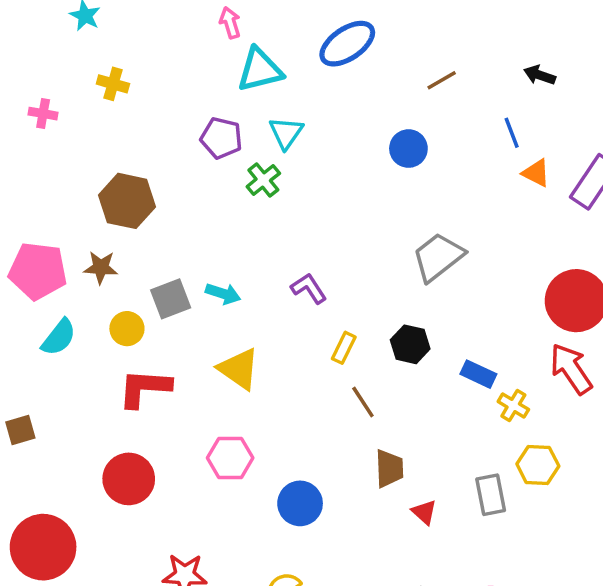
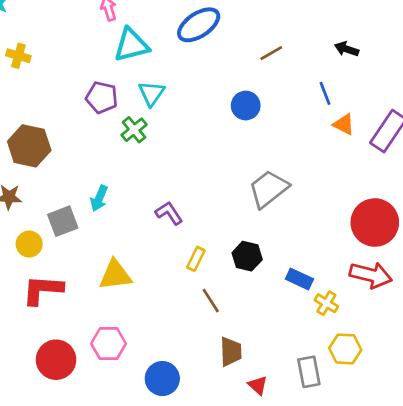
cyan arrow: (223, 294) -> (99, 198), moved, turned 95
yellow triangle: (239, 369) -> (115, 275), turned -42
red arrow: (571, 369) -> (371, 275), turned 138
red circle: (129, 479) -> (56, 360), moved

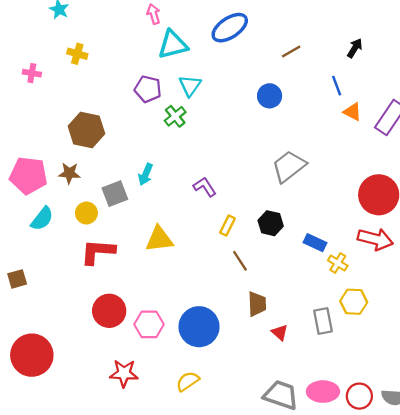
black arrow: (347, 49) -> (355, 48), turned 102
pink hexagon: (109, 344) -> (149, 324), moved
blue circle: (162, 379) -> (199, 327), size x1.4

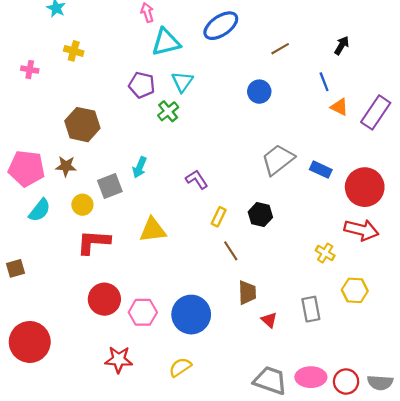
blue rectangle: (315, 243) -> (321, 170), moved
yellow hexagon: (354, 302) -> (355, 290), moved

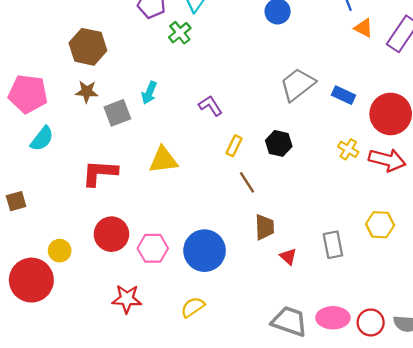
brown star: (66, 166) -> (87, 92), moved
yellow circle: (82, 205) -> (60, 251), moved
yellow cross: (325, 253) -> (348, 149), moved

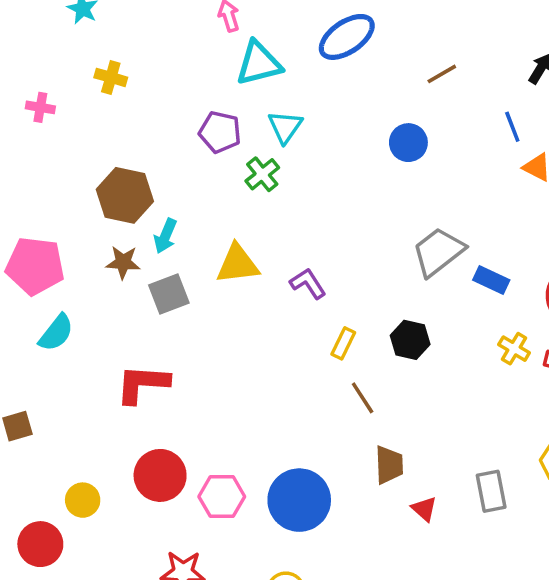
cyan arrow: (149, 93) -> (165, 236), moved
blue rectangle: (344, 95) -> (491, 280), moved
yellow triangle: (163, 160) -> (238, 264), moved
red circle: (31, 280) -> (40, 544), size x0.7

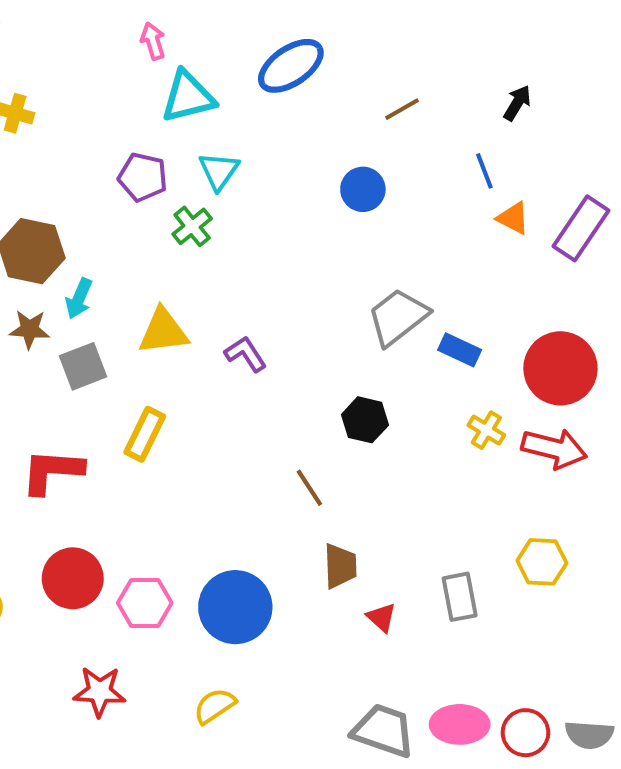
yellow rectangle: (343, 343) -> (145, 434), moved, size x1.4

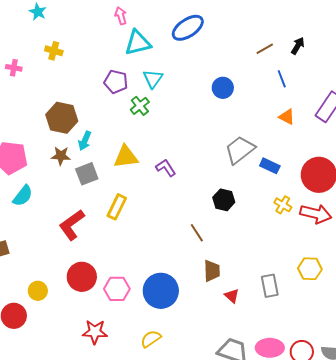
brown line: (402, 109) -> (265, 49), moved
orange triangle: (513, 218) -> (287, 117), moved
red L-shape: (52, 471) -> (72, 225), turned -40

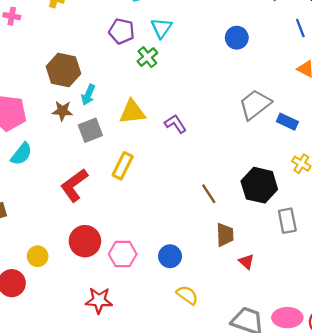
black hexagon: (224, 200) -> (259, 185), moved, size x1.5
gray rectangle: (270, 286) -> (287, 221), moved
blue circle: (161, 291) -> (170, 256), size x0.6
yellow semicircle: (151, 339) -> (187, 295), moved, turned 70

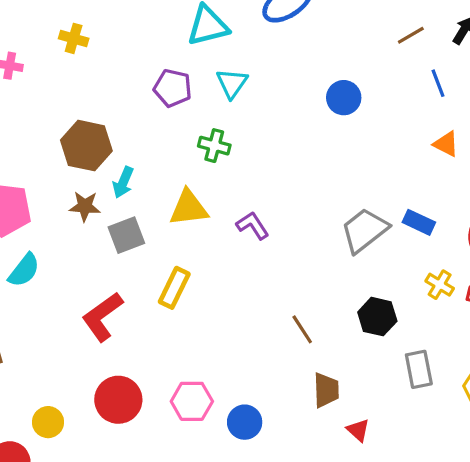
green cross: (147, 57) -> (214, 146), moved, turned -36
gray trapezoid: (255, 104) -> (364, 230), moved
black hexagon: (259, 185) -> (377, 317), size x0.7
pink hexagon: (123, 254) -> (192, 401), moved

